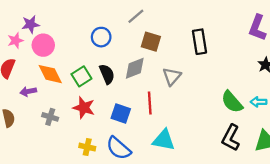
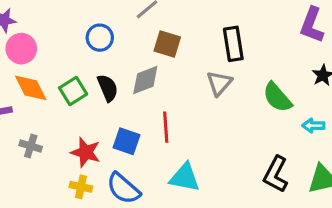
gray triangle: (172, 76) -> (219, 83), moved
green semicircle: (232, 102) -> (277, 97), moved
red star: (84, 108) -> (86, 152), moved

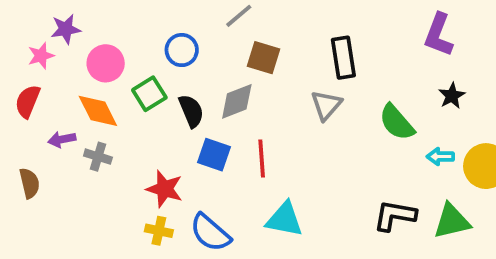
pink circle: (21, 49) -> (106, 63), moved
green square: (73, 91) -> (149, 94), moved
blue square: (126, 141) -> (214, 155), moved
gray cross: (31, 146) -> (98, 157), moved
black L-shape: (276, 174) -> (395, 216), turned 72

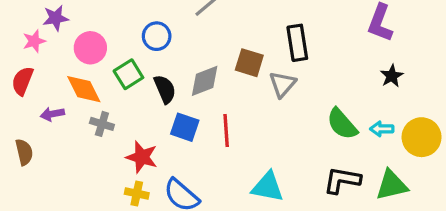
brown square: (263, 58) -> (249, 63), moved
green semicircle: (397, 122) -> (342, 124), moved
gray cross: (98, 157) -> (102, 124), moved
cyan triangle: (284, 219) -> (268, 187), moved

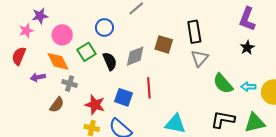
black star: (392, 76) -> (247, 48), moved
gray triangle: (282, 84) -> (200, 58), moved
blue square: (185, 127) -> (124, 97), moved
brown semicircle: (24, 152) -> (57, 105), moved, turned 49

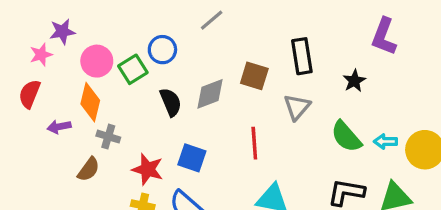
black star: (247, 48) -> (354, 81), moved
green square: (86, 52) -> (133, 69), moved
gray triangle: (200, 58) -> (297, 107), moved
orange diamond: (58, 61) -> (90, 102), turned 40
red line: (149, 88) -> (254, 143), moved

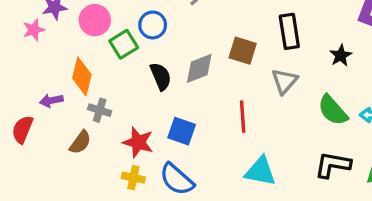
pink circle: (97, 61) -> (95, 20), moved
red semicircle: (30, 94) -> (22, 129), moved

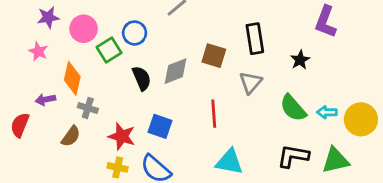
pink star: (34, 30) -> (38, 51), moved, turned -30

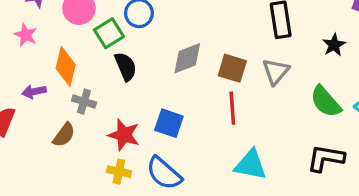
brown square: (214, 56) -> (232, 68), moved
black semicircle: (142, 78) -> (126, 67), moved

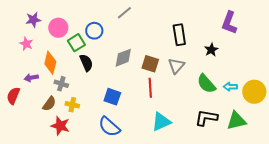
red star: (124, 135) -> (60, 126), moved
cyan triangle: (251, 165) -> (161, 122), turned -35
yellow cross: (119, 172) -> (72, 105), moved

